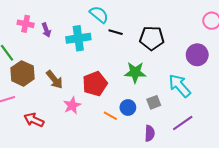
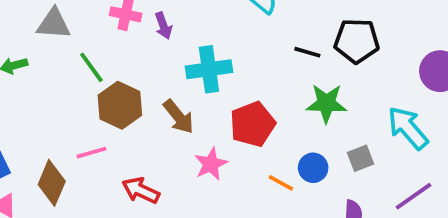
black line: (116, 32) -> (307, 52), moved
cyan cross: (78, 38) -> (209, 69), moved

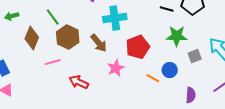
gray square: (360, 158) -> (195, 56), moved
brown diamond: (52, 183) -> (32, 38), moved

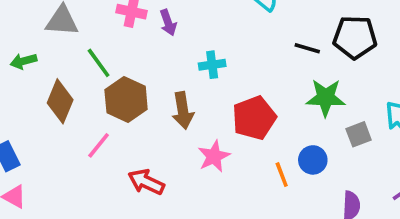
cyan cross: (115, 18) -> (212, 65), size x0.6
brown arrow: (99, 43) -> (183, 111), turned 30
pink line: (53, 62) -> (99, 145), turned -35
orange line: (153, 78) -> (282, 175), turned 40

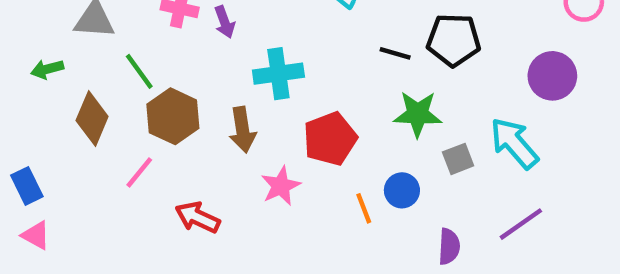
cyan cross: (212, 65) -> (278, 74), size x1.5

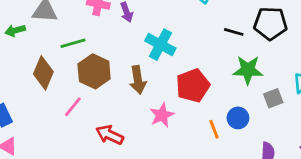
green arrow: (47, 69) -> (15, 30), moved
green line: (139, 71) -> (73, 43), turned -70
cyan cross: (278, 74) -> (160, 45), turned 36

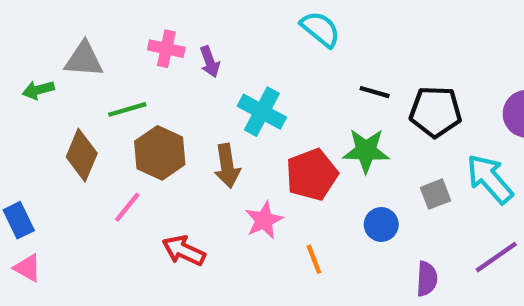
black pentagon: (270, 23) -> (435, 112), moved
green star: (248, 70) -> (366, 151), moved
orange line: (214, 129) -> (314, 259), moved

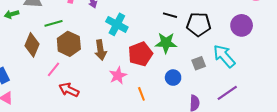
red arrow: (184, 251) -> (69, 90), moved

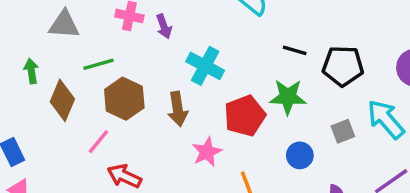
green arrow: (12, 14) -> (31, 71), moved, turned 96

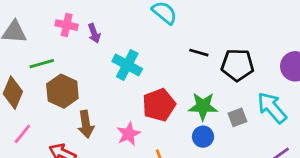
green star: (288, 97) -> (203, 106), moved
brown arrow: (178, 109) -> (86, 124), moved
pink line: (98, 142) -> (22, 134), moved

